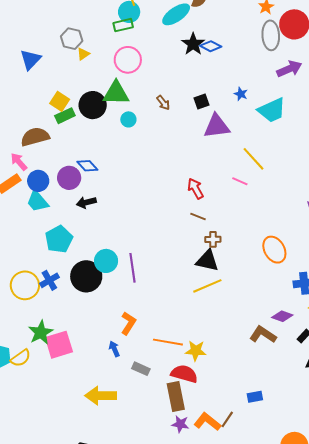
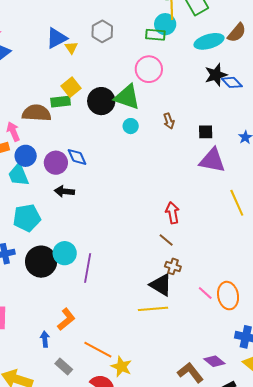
yellow triangle: (83, 54) -> (71, 48), moved, turned -48
green rectangle: (65, 116) -> (61, 102), moved
pink line: (240, 181) -> (205, 293), moved

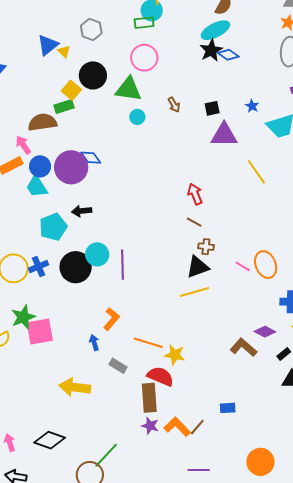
cyan ellipse: (209, 41) -> (215, 30), moved
black circle: (101, 101) -> (93, 75), moved
purple circle: (56, 163) -> (71, 167), size x1.4
black arrow: (64, 191) -> (82, 211), moved
black triangle: (161, 285) -> (198, 267), turned -40

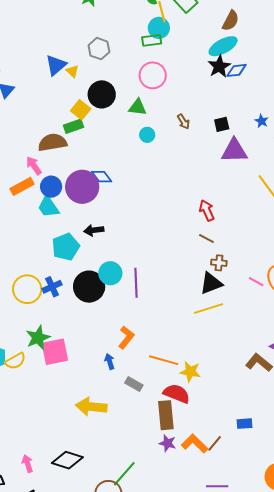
blue diamond: (228, 55) -> (237, 70), turned -40
green triangle: (128, 89) -> (138, 107), size x0.7

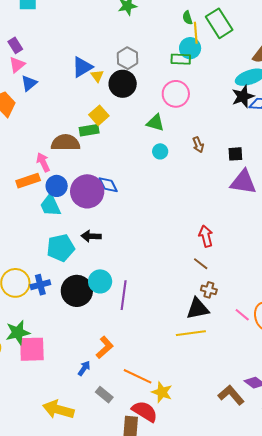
black circle: (102, 94) -> (123, 84), moved
blue arrow: (110, 361) -> (84, 368), turned 42

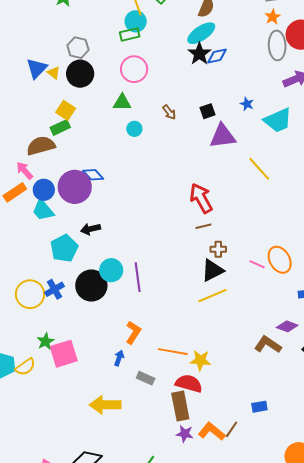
red arrow: (206, 236) -> (201, 198), size x1.4
brown line: (201, 264) -> (203, 226), turned -35
green star: (18, 332) -> (46, 341), size x0.7

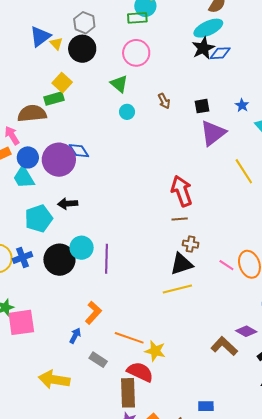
green triangle: (122, 102) -> (119, 84), turned 30
purple triangle: (223, 136) -> (213, 133), turned -40

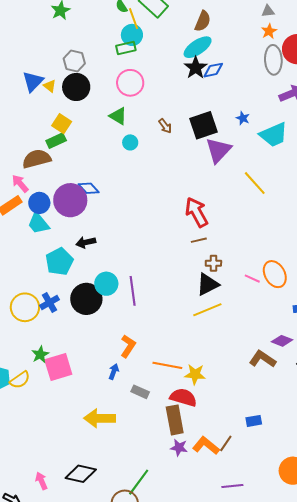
black square: (202, 106) -> (203, 125), size x1.8

